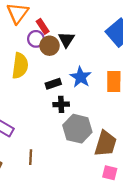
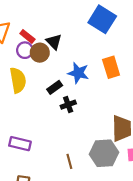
gray hexagon: (77, 129) -> (104, 153), moved
brown line: (31, 157) -> (69, 161), moved

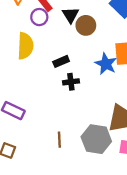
brown circle: (40, 53) -> (86, 25), moved
blue star: (78, 73) -> (106, 64), moved

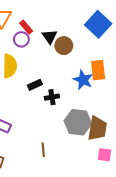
black rectangle: (61, 61) -> (35, 85), moved
gray hexagon: (96, 139) -> (78, 122), moved

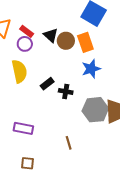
orange rectangle: (98, 70) -> (85, 42), moved
blue star: (83, 80) -> (91, 69), turned -30
black cross: (52, 97) -> (66, 92), turned 32

